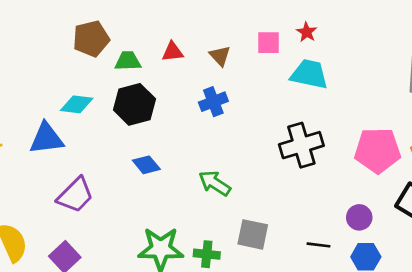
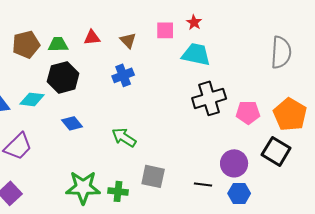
brown pentagon: (91, 39) -> (26, 44), moved
cyan diamond: (77, 104) -> (32, 99), moved
black cross: (301, 145) -> (209, 98), moved
pink pentagon: (378, 150) -> (248, 112), size x0.7
purple circle: (359, 217) -> (234, 163), size x1.4

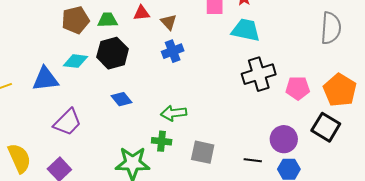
brown triangle: (128, 40) -> (169, 22), moved
cyan diamond: (32, 99) -> (75, 61), moved
green arrow: (124, 137) -> (174, 113), turned -40
green cross: (118, 191) -> (162, 141), moved

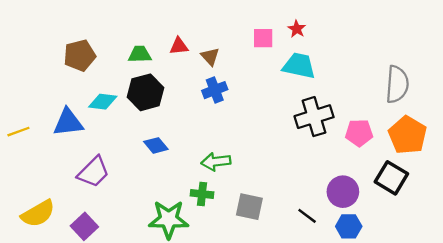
brown pentagon: (75, 20) -> (80, 55), moved
gray semicircle: (331, 28) -> (397, 84), moved
yellow semicircle: (19, 158) -> (38, 214), turned 84
black line: (253, 160) -> (307, 216), turned 30

